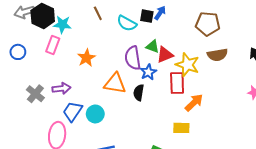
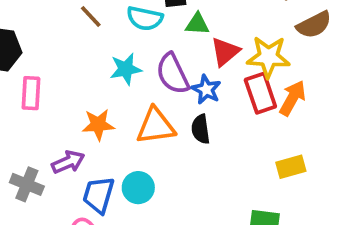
cyan star: (62, 24) -> (126, 69), moved
green triangle: (153, 46) -> (197, 24), moved
orange star: (86, 58) -> (98, 125), moved, turned -30
orange arrow: (194, 103) -> (293, 98), moved

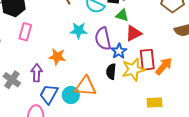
yellow star: (268, 57) -> (133, 69), moved, turned -30
orange triangle: (156, 126) -> (86, 86), moved
purple arrow: (68, 162) -> (37, 73), turned -78

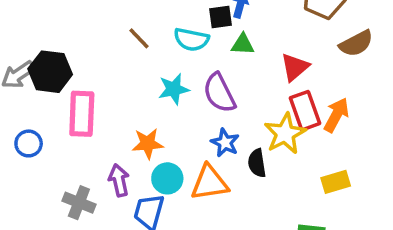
pink rectangle: (25, 32) -> (82, 114), size x1.4
red triangle: (134, 33) -> (295, 67), moved
blue star: (119, 51) -> (225, 143), moved
black semicircle: (111, 72) -> (257, 163), moved
cyan circle: (71, 95) -> (167, 178), moved

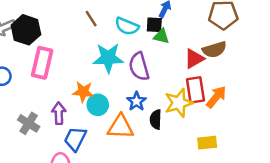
black square: (220, 17) -> (154, 25), moved
brown semicircle: (356, 43) -> (214, 50), moved
cyan star: (174, 89) -> (108, 58), size x1.4
cyan circle: (167, 178) -> (98, 105), moved

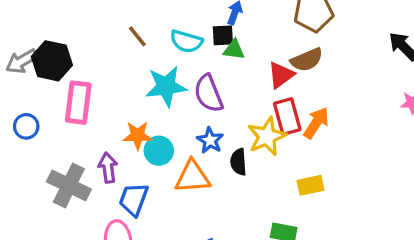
gray cross: (29, 123) -> (69, 185), size x1.4

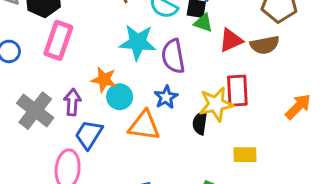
red triangle: (281, 75) -> (231, 40), moved
orange arrow: (316, 123) -> (298, 107), moved
black semicircle: (238, 162) -> (200, 123), moved

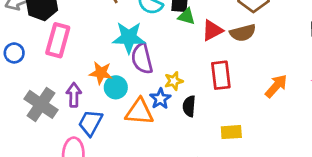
purple semicircle: (173, 56) -> (142, 59), moved
blue star: (166, 97) -> (160, 99), moved
yellow star: (216, 104) -> (174, 81), moved, size x0.6

